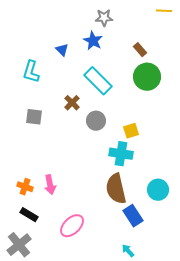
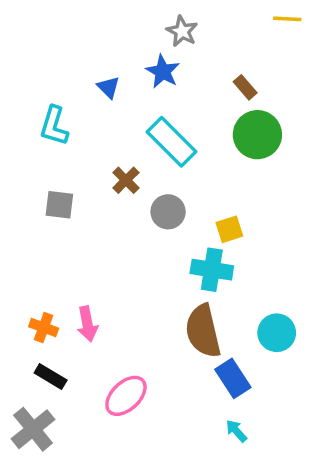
gray star: (104, 18) -> (182, 31), turned 30
cyan arrow: (128, 251) -> (236, 431), moved

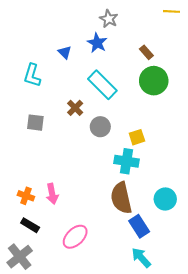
cyan arrow: (236, 431) -> (141, 258), size x1.5

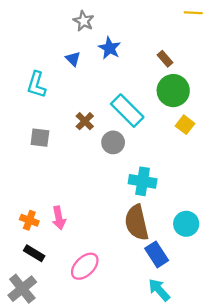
gray star: (109, 19) -> (84, 21), moved
cyan rectangle: (102, 85) -> (127, 111), moved
yellow square: (137, 137) -> (185, 125), moved, turned -35

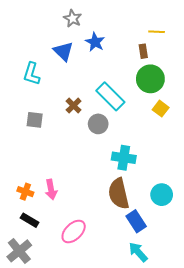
yellow line: (193, 13) -> (157, 32), moved
blue triangle: (73, 59) -> (63, 51), size x1.5
brown rectangle: (165, 59) -> (143, 51), turned 32

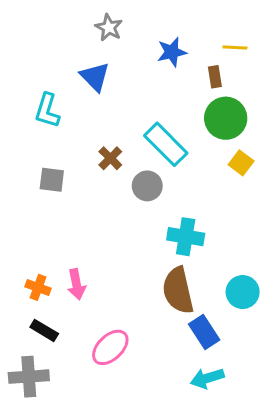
blue star: (95, 42) -> (172, 52), moved, turned 30
gray cross: (19, 251) -> (29, 377), turned 35
cyan arrow: (138, 252) -> (207, 378), turned -65

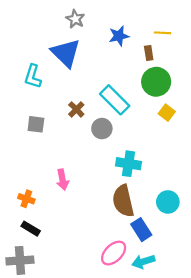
blue triangle: (95, 77) -> (66, 53), size x1.4
pink arrow: (76, 284) -> (63, 180), moved
pink ellipse: (110, 347) -> (114, 253), moved

